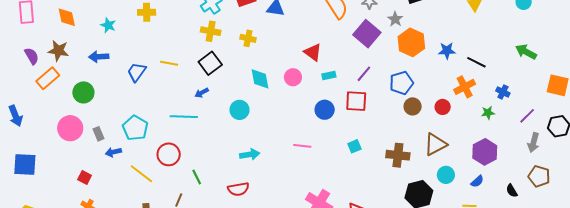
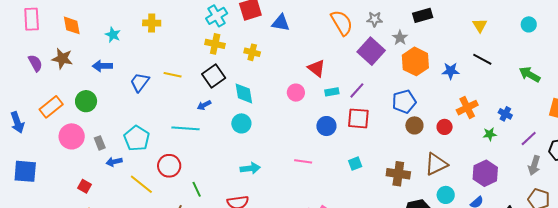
black line: (476, 62) -> (482, 59), moved
purple line: (364, 74) -> (357, 90), moved
orange rectangle: (48, 78) -> (51, 107), moved
cyan diamond: (260, 79) -> (244, 93), moved

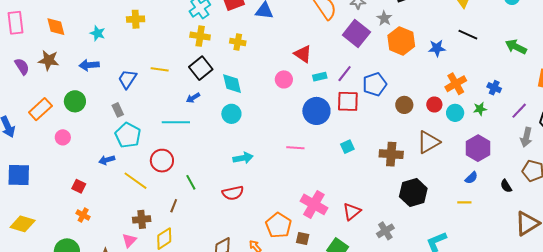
blue pentagon: (404, 102) -> (375, 84), moved
blue circle: (326, 126) -> (316, 111), size x1.4
pink circle: (72, 136) -> (63, 137), size x0.6
gray rectangle: (100, 143) -> (118, 110), moved
cyan circle: (446, 195) -> (455, 113), moved

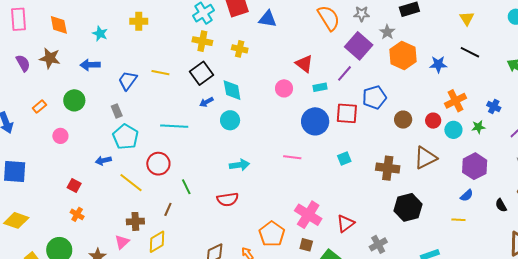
purple line: (345, 74) -> (345, 73), moved
blue arrow: (193, 98) -> (206, 102), moved
orange rectangle: (40, 109) -> (39, 107), size x0.6
brown square: (303, 238) -> (306, 245), moved

